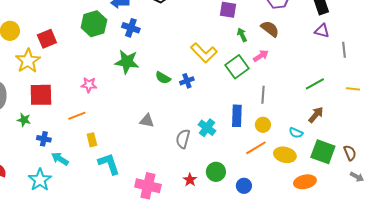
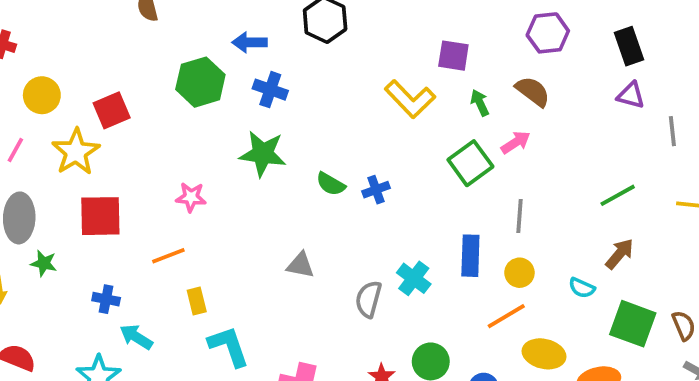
yellow L-shape: (204, 53) -> (410, 99), moved
green star: (24, 120) -> (44, 263), moved
yellow ellipse: (285, 155) -> (544, 354), moved

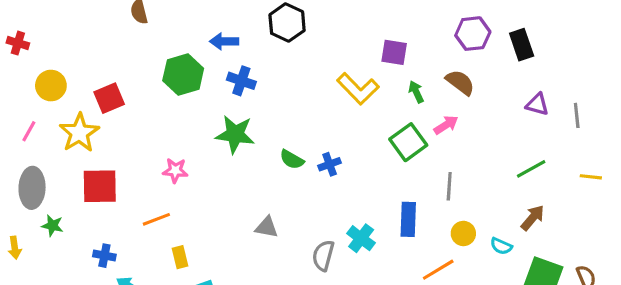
black rectangle: (629, 46) -> (522, 45), moved
purple triangle: (631, 95) -> (537, 104), moved
yellow circle: (519, 273) -> (463, 233), moved

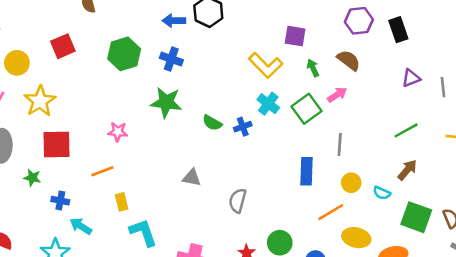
blue arrow: (224, 41) -> (174, 21), moved
red square: (109, 98) -> (63, 46), moved
purple triangle: (537, 104) -> (411, 78), turned -36
green star: (52, 226) -> (32, 178), moved
cyan cross: (361, 238) -> (268, 104), moved

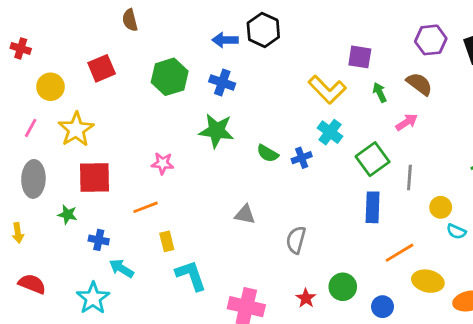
green square: (307, 109) -> (373, 159), moved
yellow circle: (351, 183) -> (441, 207), moved

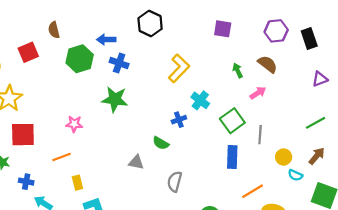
brown semicircle: (130, 20) -> (54, 30), moved
blue arrow: (225, 40) -> (106, 40), moved
purple square: (360, 57) -> (223, 29), moved
yellow L-shape: (327, 90) -> (179, 68), moved, turned -92
green semicircle: (268, 153) -> (161, 143), moved

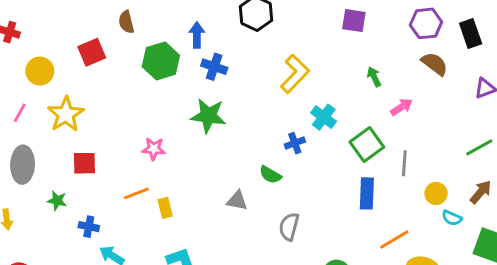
blue arrow: (106, 40) -> (197, 35), turned 90
brown semicircle: (268, 64) -> (435, 64), moved
red square: (23, 135) -> (84, 163), size x0.7
yellow rectangle: (77, 183) -> (165, 208), moved

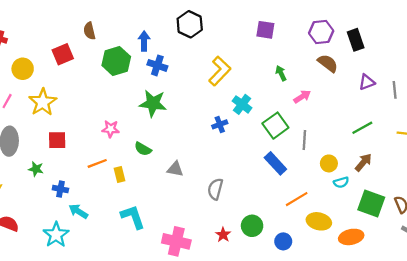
green semicircle: (270, 175) -> (143, 149), moved
blue rectangle: (367, 193) -> (275, 163), turned -45
cyan semicircle: (452, 218) -> (341, 182), turned -40

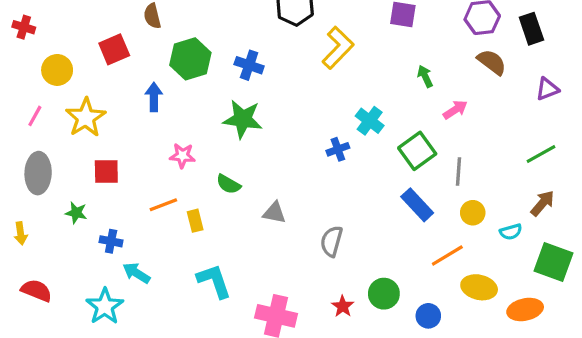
blue arrow: (144, 41) -> (154, 97), moved
yellow L-shape: (220, 71) -> (338, 48), moved
yellow circle: (329, 163) -> (473, 213), moved

